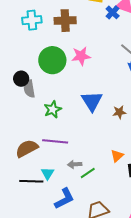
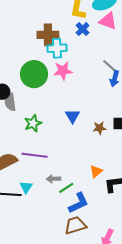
blue cross: (113, 12) -> (83, 29), moved
cyan cross: (32, 20) -> (57, 48), moved
blue triangle: (92, 101) -> (72, 116), size x0.7
blue L-shape: (64, 199) -> (78, 203), moved

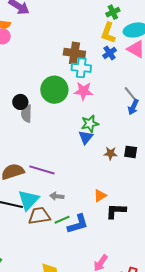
green star: (33, 123) -> (90, 124), moved
cyan triangle: (26, 187) -> (28, 200), size x1.6
green line: (66, 188) -> (62, 220), moved
brown trapezoid: (75, 225) -> (39, 216), moved

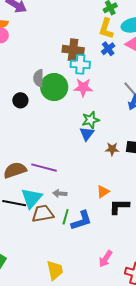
gray semicircle: (26, 114) -> (39, 78), moved
green line: (62, 220) -> (66, 217), turned -49

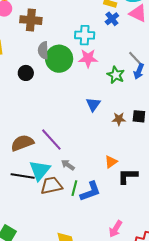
brown cross: (73, 50) -> (31, 20), moved
green star: (91, 120) -> (116, 75), moved, turned -30
purple line: (44, 168) -> (51, 140), turned 35
gray arrow: (60, 193) -> (68, 165), turned 32

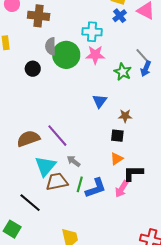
black square: (139, 116) -> (117, 136), moved
black line: (23, 176) -> (30, 203), moved, turned 30
pink arrow: (116, 229) -> (122, 189), moved

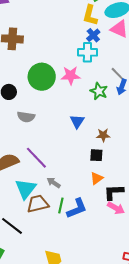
cyan cross: (92, 32) -> (87, 52), moved
gray semicircle: (51, 46) -> (26, 117), moved, turned -78
pink arrow: (122, 189) -> (116, 208), moved, turned -90

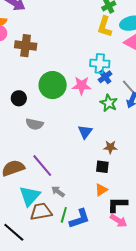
blue cross: (93, 35) -> (105, 77), moved

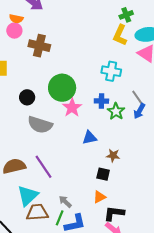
blue cross: (105, 77) -> (101, 101), moved, turned 32
pink star: (82, 86) -> (72, 108), moved, turned 30
gray semicircle: (34, 124) -> (40, 125), size x1.4
blue triangle: (85, 132) -> (90, 138), turned 35
gray arrow: (58, 191) -> (65, 202), moved

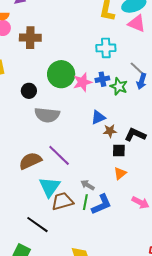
pink star: (72, 108) -> (83, 82), moved, turned 30
brown star: (113, 156) -> (110, 131), moved
black L-shape: (114, 213) -> (135, 135), moved, turned 30

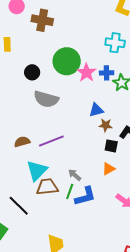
pink star: (83, 82) -> (86, 73), turned -30
purple line: (59, 155) -> (51, 141), turned -75
brown semicircle: (30, 161) -> (22, 142), size x0.7

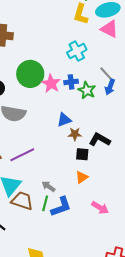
cyan cross: (115, 43) -> (77, 51), turned -30
brown trapezoid: (47, 187) -> (22, 201), turned 30

